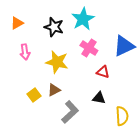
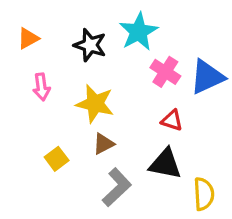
pink cross: (89, 48) -> (165, 72), moved
brown triangle: (54, 90) -> (103, 144), moved
black triangle: (99, 98) -> (165, 164), size x1.5

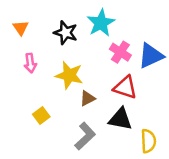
orange triangle: (28, 38) -> (21, 28), turned -35
red triangle: (172, 120) -> (125, 87), size x1.5
brown triangle: (103, 144) -> (88, 98), moved

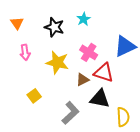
cyan star: (101, 23) -> (84, 19), size x0.6
pink cross: (120, 52) -> (89, 52), moved
brown triangle: (88, 98) -> (83, 80), moved

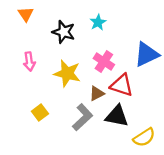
orange triangle: (17, 23) -> (26, 14), moved
gray L-shape: (70, 113) -> (83, 117), moved
yellow semicircle: (123, 117) -> (144, 137), turned 60

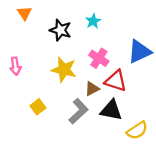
pink arrow: (29, 62) -> (15, 66), moved

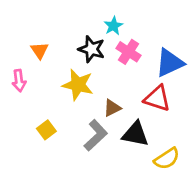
orange triangle: (24, 13) -> (40, 50), moved
black star: (60, 30) -> (92, 49), moved
pink cross: (99, 58) -> (129, 52), moved
red triangle: (116, 81) -> (157, 98), moved

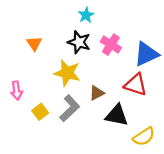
cyan star: (113, 26) -> (86, 15), moved
pink arrow: (19, 81) -> (17, 91), moved
gray L-shape: (96, 135) -> (70, 108), moved

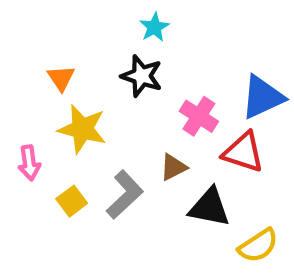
pink cross: (111, 45) -> (199, 116), moved
yellow star: (67, 73) -> (82, 129), moved

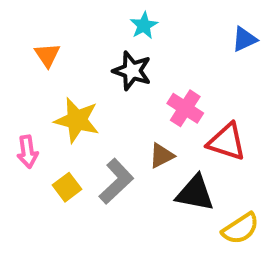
orange triangle: (61, 78) -> (47, 55), moved
blue triangle: (262, 97) -> (244, 39), moved, size x0.6

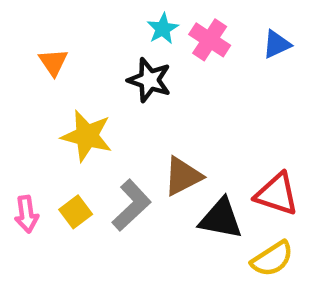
pink cross: (185, 108) -> (210, 40), moved
red triangle: (227, 142) -> (277, 194), moved
pink arrow: (28, 152) -> (26, 214), moved
brown triangle: (162, 156) -> (183, 176), size x1.4

